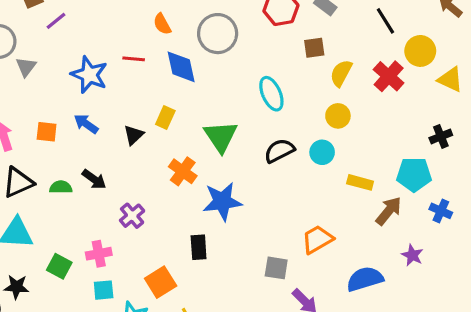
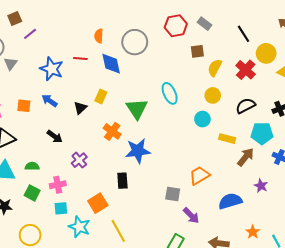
orange semicircle: (162, 24) -> (99, 36), turned 32
cyan ellipse: (271, 94) -> (170, 93), moved
black semicircle: (279, 151) -> (246, 106), moved
green semicircle: (61, 187) -> (32, 166), moved

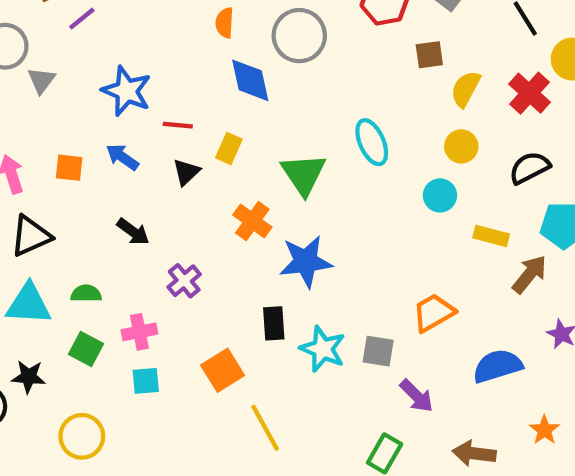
red line: (80, 59) -> (178, 125), moved
cyan star: (79, 227) -> (323, 349), moved

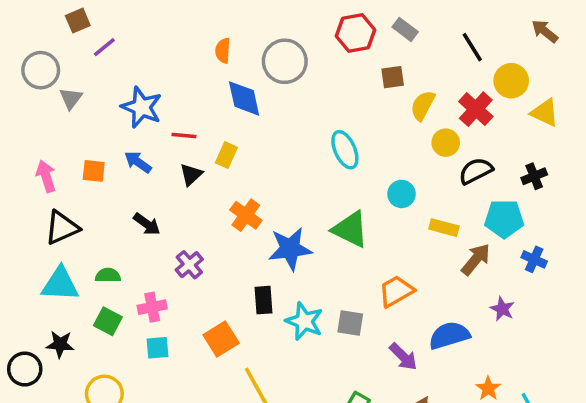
yellow circle: (461, 146) -> (446, 143), moved
green triangle: (304, 174) -> (350, 229), moved, turned -30
purple arrow: (417, 396) -> (403, 357), moved

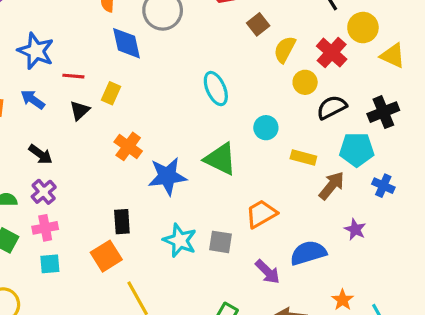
brown square: (393, 77) -> (258, 24), turned -30
black cross: (534, 176) -> (383, 112), size x1.4
purple cross: (189, 265) -> (44, 192), moved
black rectangle: (264, 300) -> (122, 222), moved

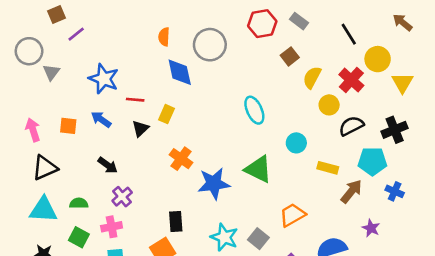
yellow triangle: (393, 56) -> (402, 83), turned 35
purple cross: (44, 192) -> (122, 197), moved
gray square: (221, 242) -> (258, 239), turned 30

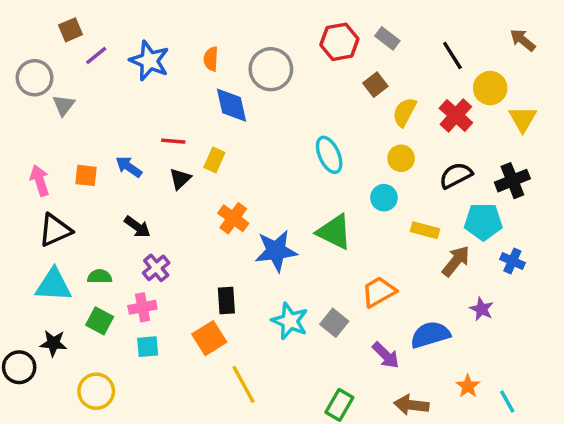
blue star: (104, 79) -> (149, 61), moved
yellow circle: (329, 105) -> (401, 158), moved

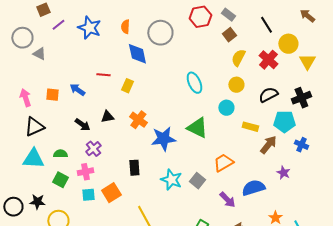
brown square: (375, 85) -> (229, 35), moved
gray triangle: (64, 105) -> (39, 54), turned -40
black triangle: (180, 179) -> (107, 117), moved, turned 32
orange square: (209, 338) -> (111, 193), moved
black star: (53, 343) -> (37, 202), moved

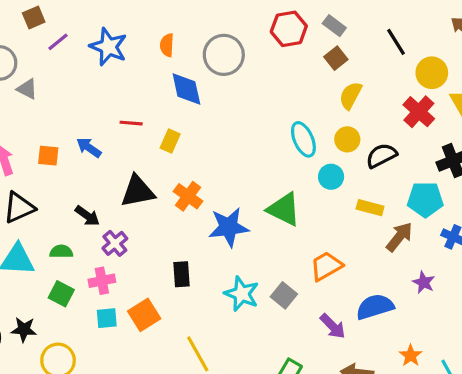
red cross: (268, 60) -> (419, 112), moved
cyan ellipse: (194, 83) -> (303, 139), moved
black semicircle: (268, 95) -> (381, 156), moved
black triangle: (107, 117) -> (138, 191), size x1.6
black arrow: (82, 125) -> (87, 216), moved

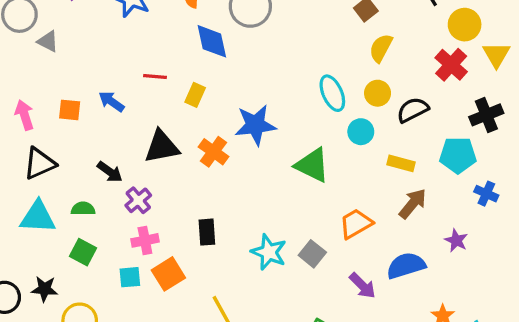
blue star: (229, 227) -> (255, 125), moved
brown arrow: (399, 237) -> (413, 204), moved
pink cross: (102, 281) -> (145, 240), moved

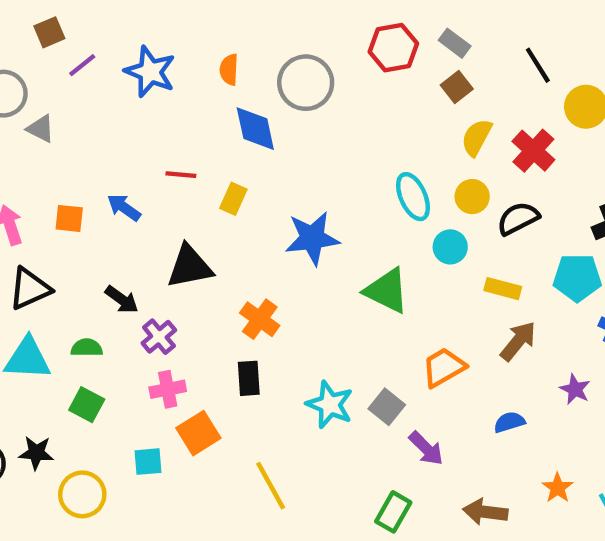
red cross: (451, 65) -> (533, 151), moved
orange cross: (214, 152) -> (260, 319), moved
blue semicircle: (406, 266) -> (509, 422), size x0.6
cyan square: (130, 277) -> (148, 462), moved
purple arrow: (362, 286) -> (426, 448), moved

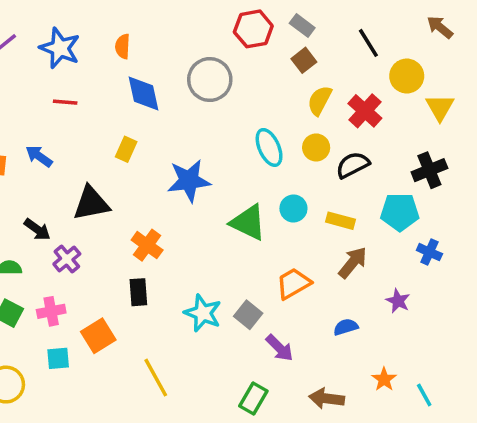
gray circle: (306, 83) -> (210, 80), moved
red line: (181, 175) -> (65, 102), moved
cyan circle: (450, 247) -> (293, 208), moved
pink cross: (168, 389) -> (51, 311), moved

